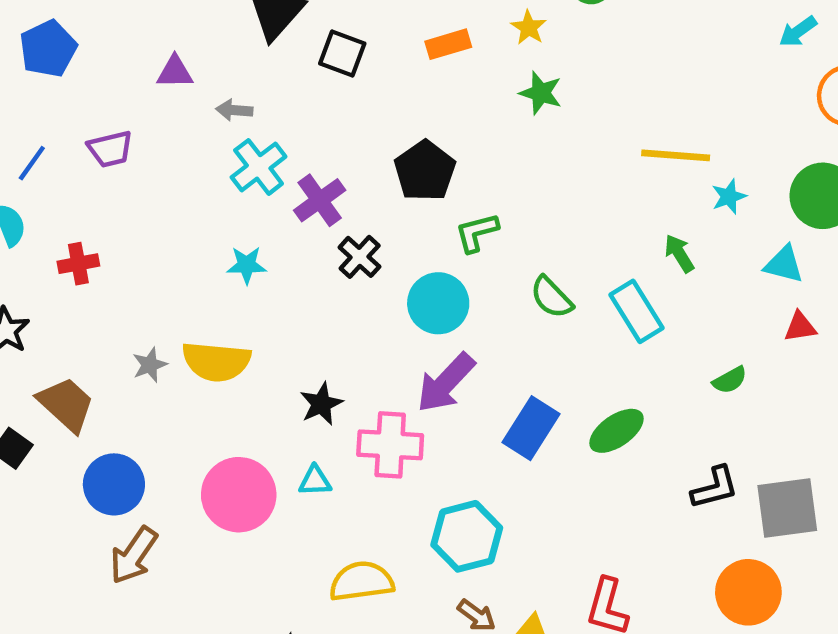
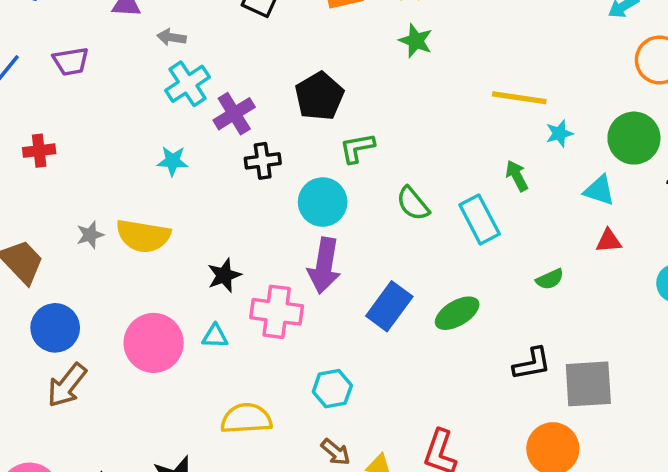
black cross: (360, 257) -> (263, 161), turned 36
purple arrow: (446, 383) -> (324, 266), turned -38
cyan hexagon: (467, 536) -> (332, 389), size x0.7

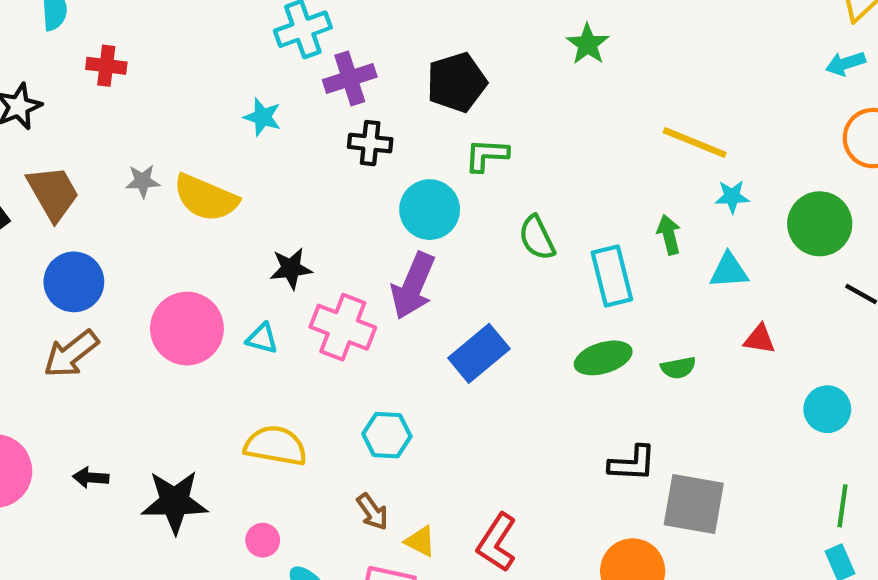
cyan triangle: (599, 190) -> (729, 271), moved, turned -36
green ellipse: (457, 313) -> (603, 358), moved

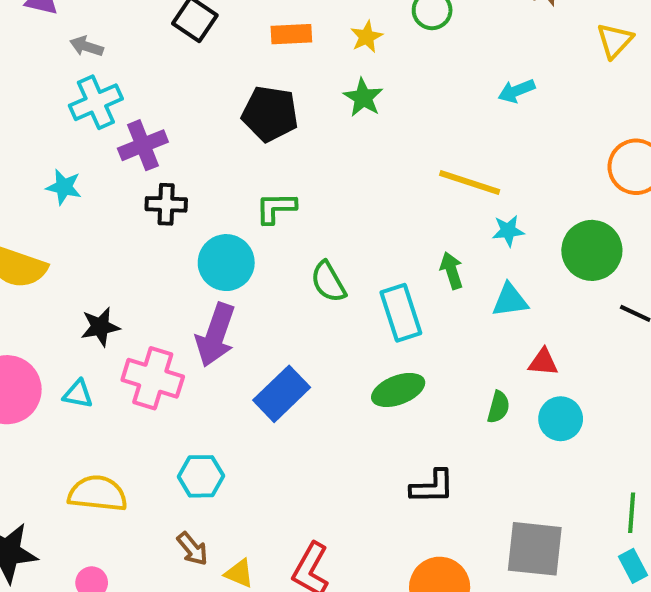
cyan arrow: (845, 64) -> (516, 91), moved
black pentagon: (457, 82) -> (270, 114), moved, turned 30
green semicircle: (678, 368) -> (498, 407), moved, turned -60
cyan circle: (827, 409) -> (561, 419), moved
gray square: (694, 504) -> (535, 549), moved

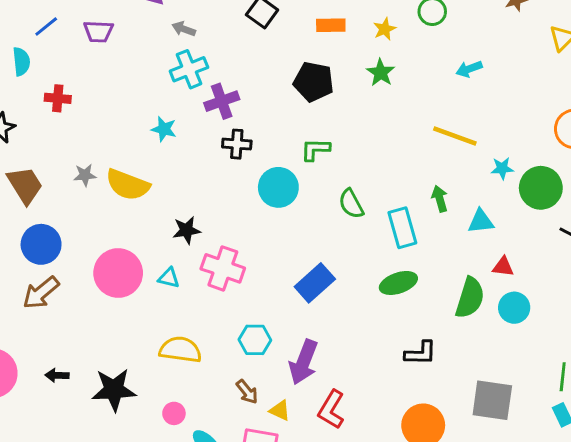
cyan arrow: (516, 91) -> (469, 69), moved
cyan star: (508, 231) -> (502, 168), moved
purple arrow: (216, 335) -> (304, 362), moved
green semicircle: (498, 407) -> (470, 298), size x1.8

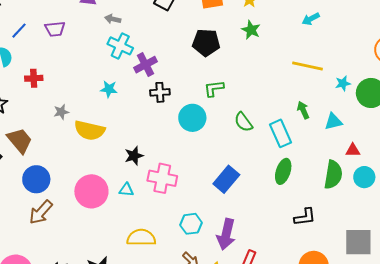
cyan cross: (189, 69) -> (120, 46), turned -35
gray star: (85, 175) -> (61, 112), moved
green ellipse: (398, 283) -> (283, 171), turned -45

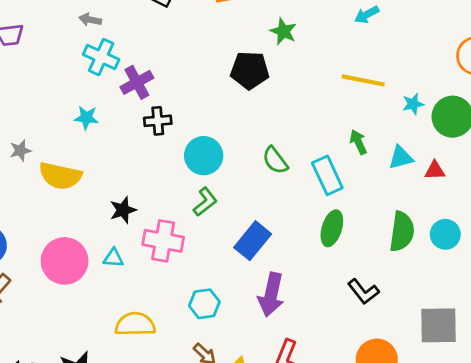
black pentagon: (206, 43) -> (250, 70), moved
green L-shape: (214, 88) -> (205, 202), moved, turned 150
red triangle: (353, 150) -> (435, 170), moved
black L-shape: (305, 217) -> (363, 292), turned 60
purple arrow: (226, 234) -> (271, 295), moved

